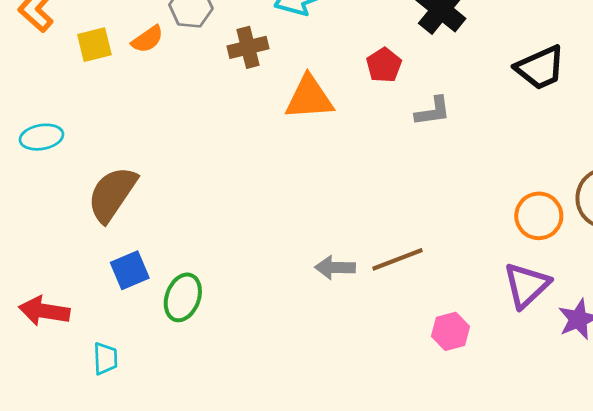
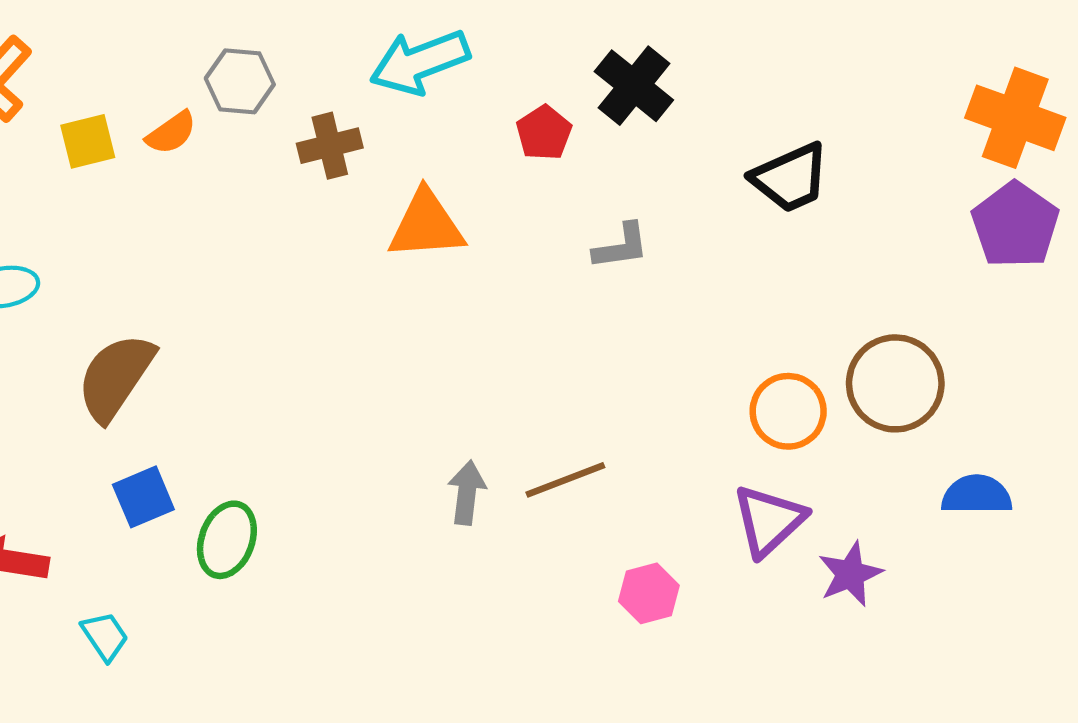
red pentagon: (384, 65) -> (544, 133), moved
gray arrow: (335, 268) -> (467, 493), turned 96
cyan trapezoid: (105, 359) -> (105, 636), turned -32

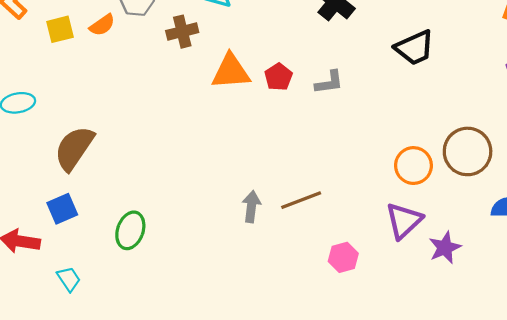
red pentagon: (544, 133) -> (278, 77), moved
blue square: (143, 497) -> (62, 209), moved

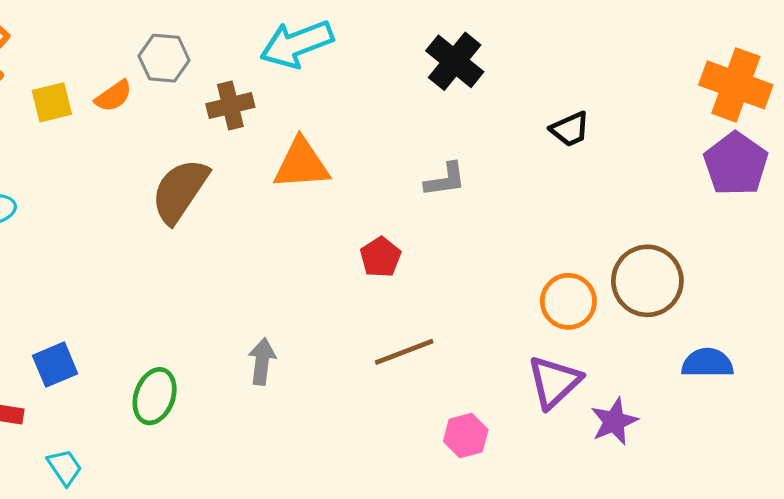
black trapezoid: (415, 48) -> (570, 129), size x0.7
red pentagon: (278, 77) -> (380, 257), moved
brown semicircle: (74, 148) -> (180, 191), moved
gray arrow: (251, 207) -> (262, 361), moved

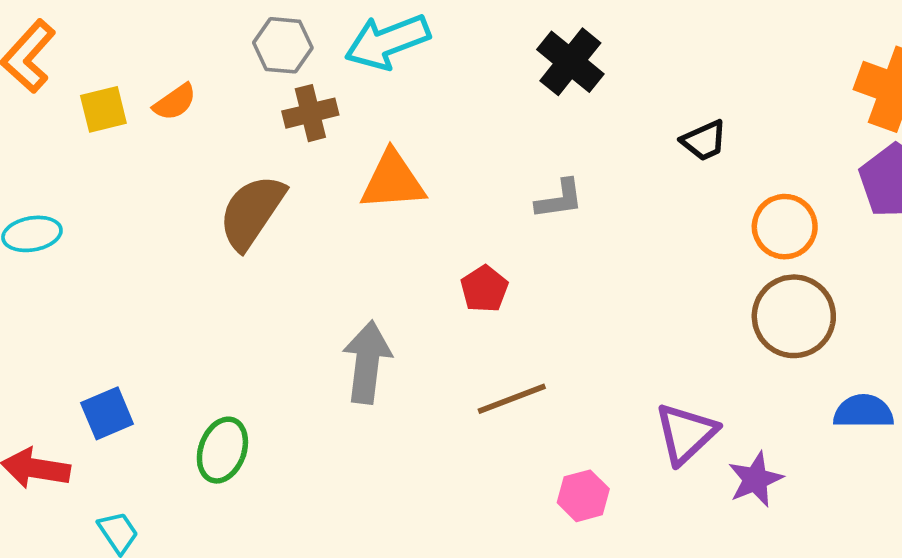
gray hexagon: (164, 58) -> (283, 45), moved
orange circle: (568, 301) -> (785, 227), moved
gray arrow: (262, 361) -> (367, 362), moved, size x1.5

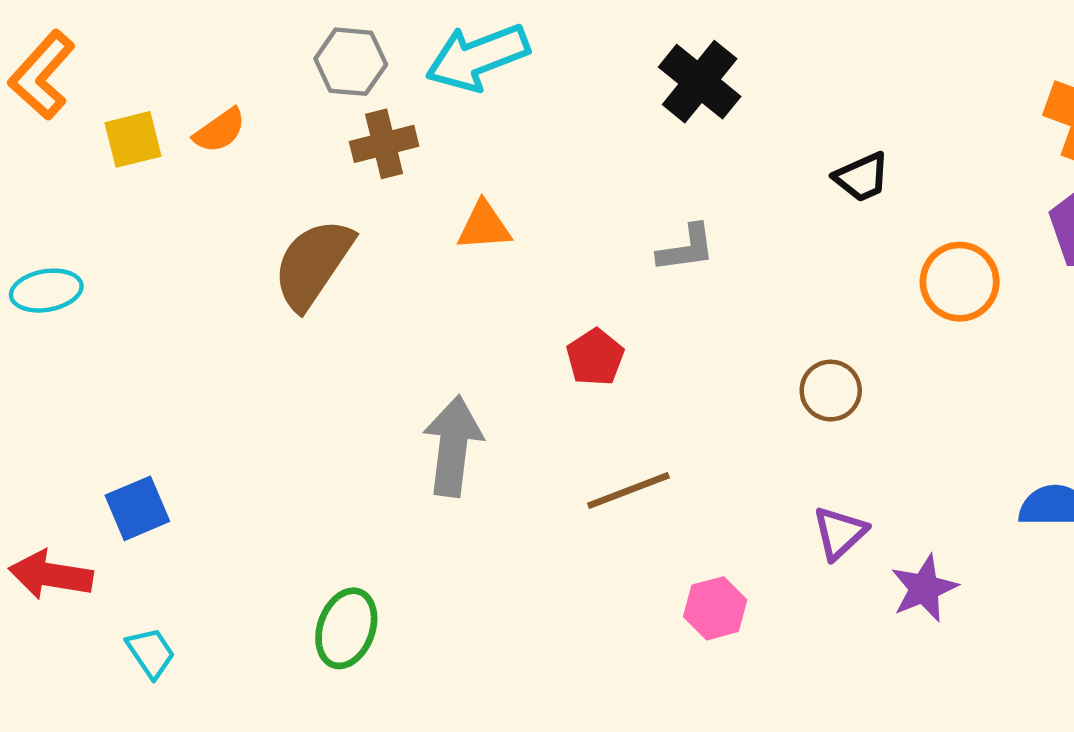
orange triangle: (393, 181) -> (484, 226), size x0.7
brown circle: (794, 316) -> (831, 391), moved, size x0.6
purple triangle: (686, 434) -> (840, 533), size x0.7
green ellipse: (222, 450) -> (346, 628), moved

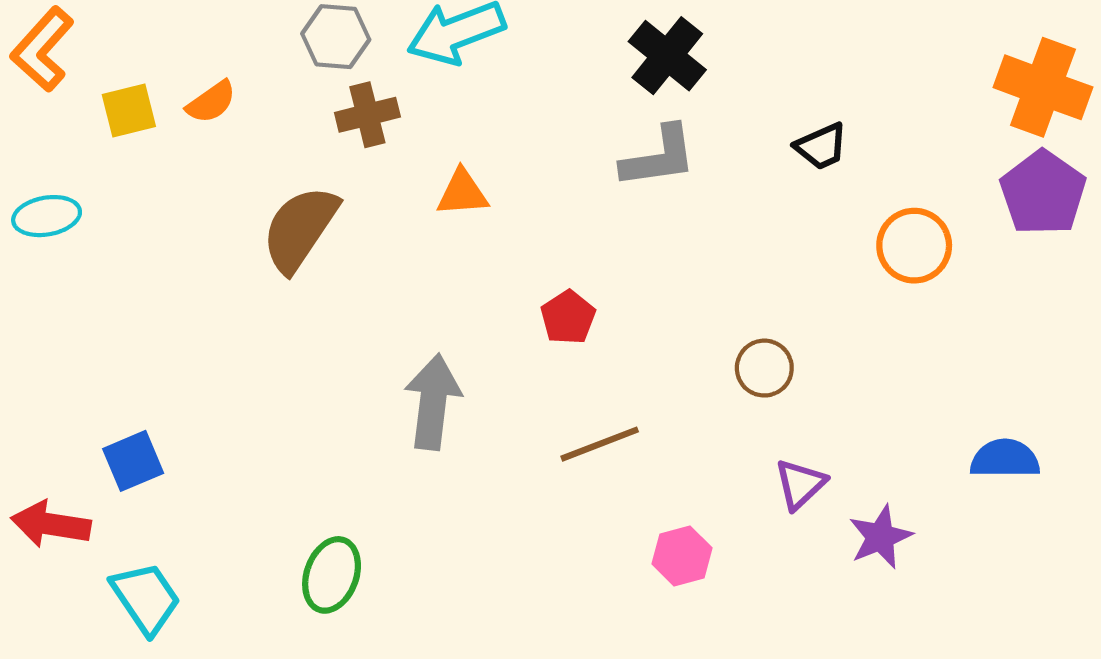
gray L-shape: (686, 248) -> (659, 157), moved, size x1.4
cyan ellipse: (46, 291) -> (47, 216), moved
brown circle: (831, 391) -> (764, 368), moved
cyan trapezoid: (151, 653) -> (146, 598), size x1.5

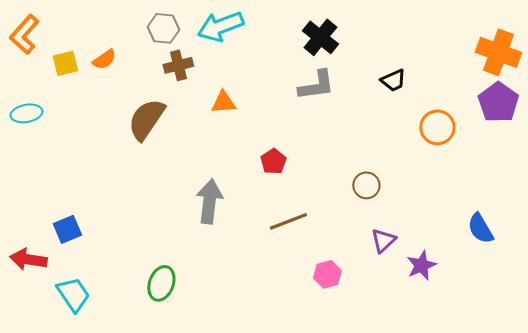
blue semicircle: (1005, 459) -> (480, 228), turned -120

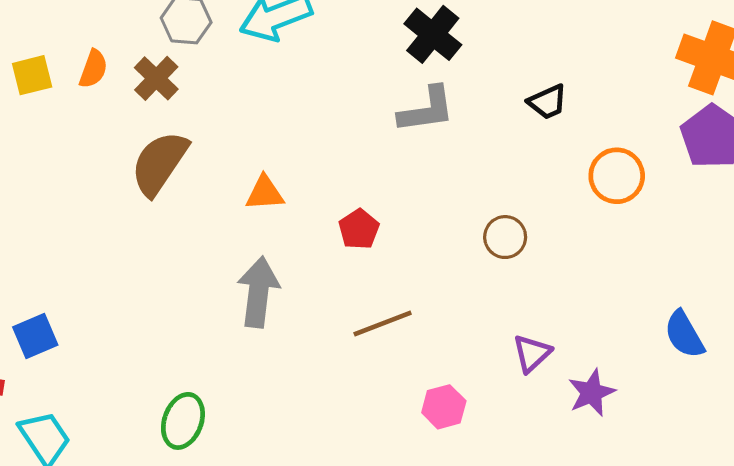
orange semicircle: (104, 59) -> (93, 69), turned -35
brown cross: (178, 65) -> (156, 78), moved, turned -32
orange triangle: (223, 102) -> (265, 193), moved
brown circle: (366, 185) -> (505, 237), moved

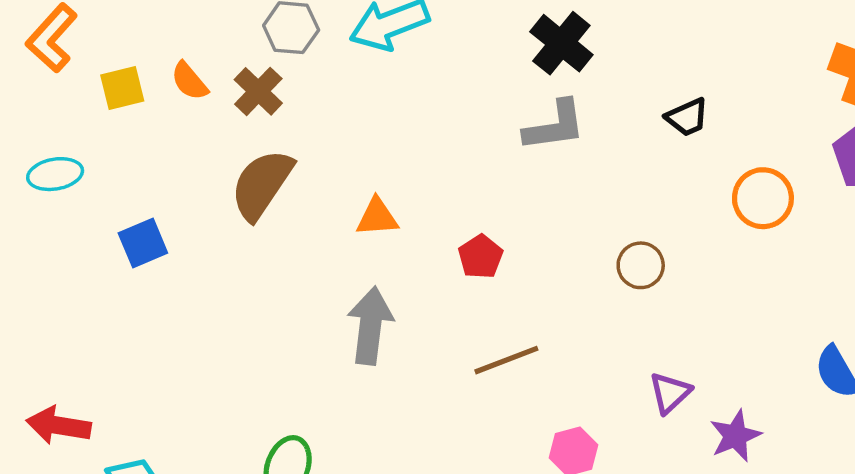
orange semicircle: (93, 69) -> (189, 81), turned 120
blue square: (35, 336) -> (143, 243), moved

